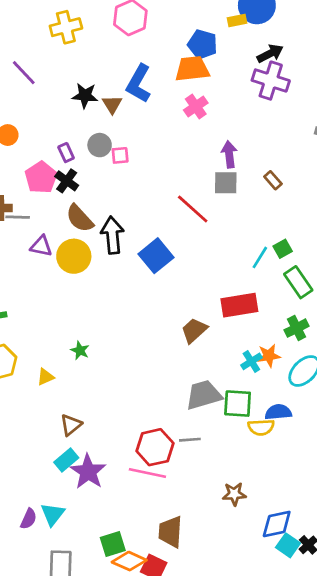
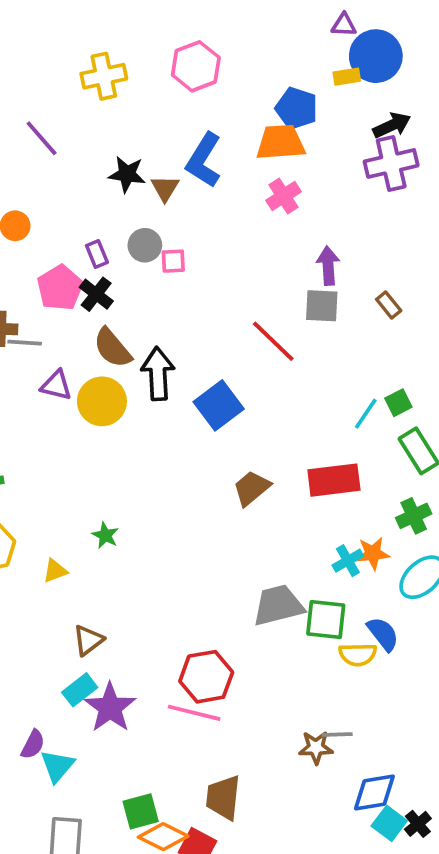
purple cross: (271, 81) -> (391, 163), turned -33
brown trapezoid: (194, 330) -> (252, 488), moved
blue semicircle: (278, 412) -> (383, 634), turned 55
gray line: (190, 440) -> (337, 734), moved
purple semicircle: (29, 519) -> (33, 744), moved

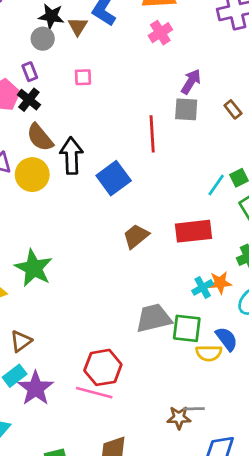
gray circle: (145, 245) -> (43, 39), moved
purple arrow: (328, 266) -> (191, 82), turned 35
red line: (273, 341) -> (152, 134), turned 42
green star: (105, 535) -> (34, 268), size x2.0

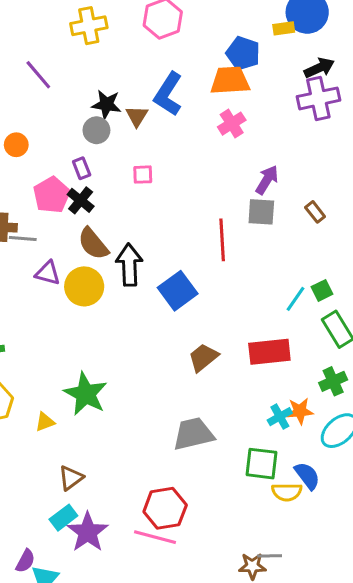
gray trapezoid: (154, 318) -> (193, 434), moved

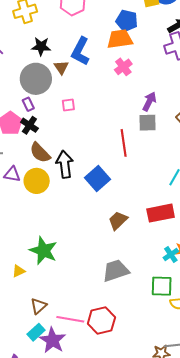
black star: (106, 104) -> (41, 46), moved
gray circle: (96, 130) -> (36, 79), size x1.8
pink line: (155, 537) -> (70, 319), moved

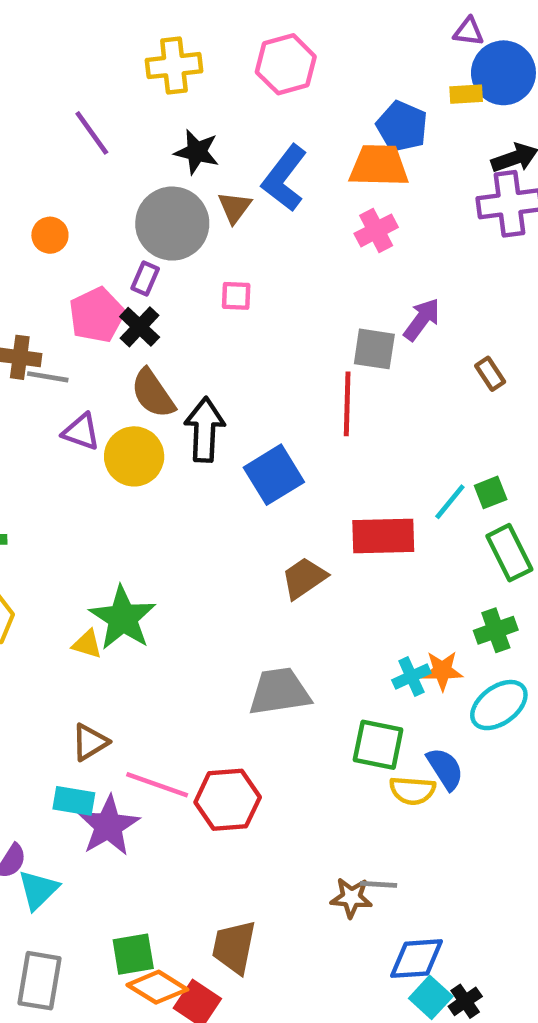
purple rectangle: (28, 104) -> (145, 279), turned 40
gray square: (147, 123) -> (374, 349), moved
red rectangle: (161, 213) -> (383, 536), moved
yellow triangle: (19, 271) -> (87, 644), moved, turned 32
cyan rectangle: (36, 332) -> (74, 801), turned 42

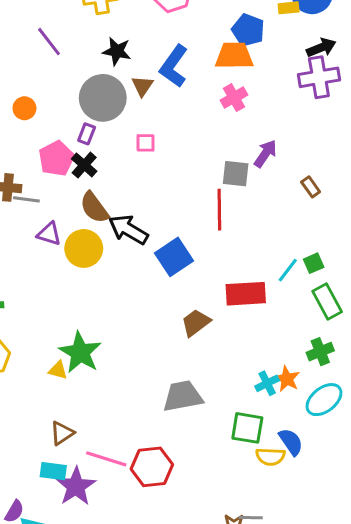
black arrow: (205, 430) -> (128, 230), turned -60
orange star: (442, 671) -> (287, 379), turned 30

